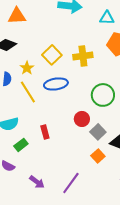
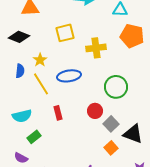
yellow square: (52, 55) -> (65, 33), moved, turned 30
red rectangle: (45, 132) -> (58, 113), moved

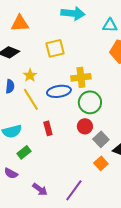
yellow cross: (96, 48) -> (81, 77), moved
green circle: (116, 87) -> (90, 102), moved

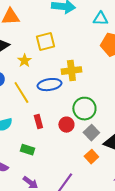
yellow star: (30, 75) -> (24, 61), moved
green circle: (90, 102) -> (84, 109), moved
red circle: (85, 126) -> (66, 125), moved
green rectangle: (24, 152) -> (27, 150), moved, turned 56

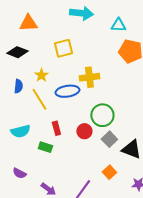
yellow star: (24, 61) -> (41, 75), moved
green rectangle: (27, 150) -> (45, 147), moved
orange square: (91, 157) -> (109, 172), moved

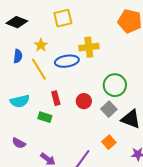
green circle: (102, 115) -> (115, 85), moved

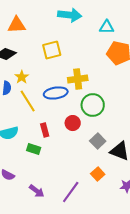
yellow star: (41, 45) -> (22, 77), moved
green circle: (115, 85) -> (93, 105), moved
red circle: (84, 101) -> (73, 123), moved

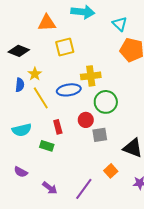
orange triangle: (17, 25) -> (47, 23), moved
cyan triangle: (107, 27) -> (120, 24), turned 42
gray square: (98, 141) -> (100, 135), moved, turned 35

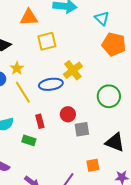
yellow cross: (91, 76) -> (73, 70), turned -30
green circle: (106, 102) -> (109, 96), moved
orange square: (111, 171) -> (93, 165), turned 32

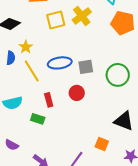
yellow cross: (73, 70) -> (82, 16), moved
gray square: (82, 129) -> (86, 67), moved
orange square: (93, 165) -> (102, 144), turned 32

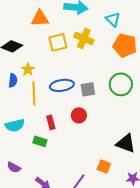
yellow cross: (82, 16) -> (84, 38), turned -30
yellow line: (32, 71) -> (34, 93), turned 30
green circle: (118, 75) -> (121, 84), moved

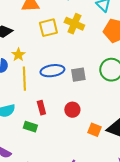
red circle: (79, 115) -> (72, 110), moved
orange square: (104, 166) -> (94, 130), moved

